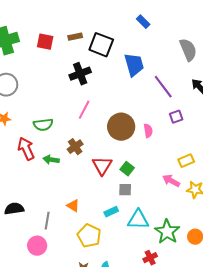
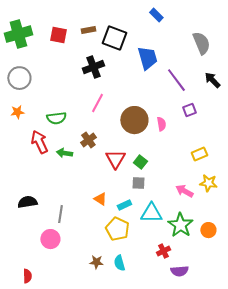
pink arrow: (171, 181) -> (184, 191), moved
orange triangle: (73, 206) -> (100, 199), moved
yellow pentagon: (89, 236) -> (117, 229), moved

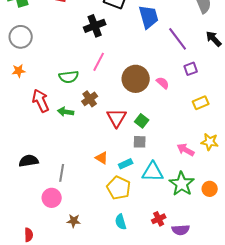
green semicircle: (56, 118) -> (69, 77), moved
pink semicircle: (161, 124) -> (163, 83), turned -40
yellow rectangle: (199, 154) -> (201, 103), moved
red cross: (163, 251) -> (159, 219), moved
brown star: (96, 262) -> (74, 221), moved

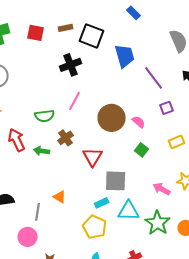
green square: (142, 121) -> (142, 150), moved
gray square: (140, 142) -> (116, 181), size x1.6
orange triangle: (102, 158) -> (60, 197), moved

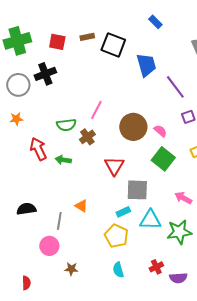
black cross: (71, 65) -> (45, 74), moved
brown cross: (66, 138) -> (87, 137), moved
green square: (142, 150) -> (163, 159), size x1.6
green star: (158, 223) -> (179, 232), turned 30

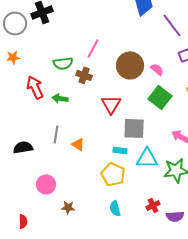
brown cross: (87, 137) -> (84, 75), turned -35
cyan rectangle: (123, 212) -> (120, 150), turned 32
gray line: (59, 221) -> (56, 134), moved

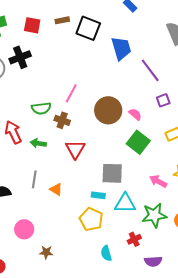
red triangle: (111, 104) -> (75, 149), moved
red cross: (153, 205) -> (134, 239), moved
cyan semicircle: (115, 208) -> (106, 253), moved

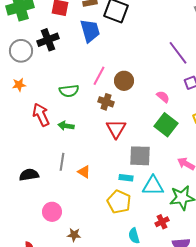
blue trapezoid: (121, 48) -> (90, 31), moved
brown circle: (108, 110) -> (124, 81), moved, size x0.7
brown cross: (62, 120) -> (106, 102), moved
red triangle: (75, 149) -> (116, 129), moved

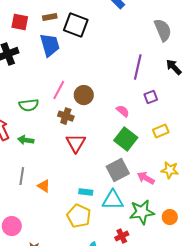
purple line: (178, 53) -> (138, 67), turned 50
gray square: (140, 156) -> (118, 170), moved, turned -30

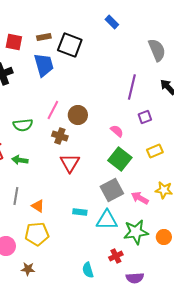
yellow pentagon: (79, 216) -> (37, 234), moved, turned -30

